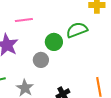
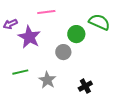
green semicircle: (77, 30) -> (99, 22), turned 45

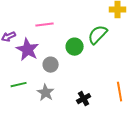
green semicircle: (99, 22) -> (98, 35), turned -70
gray circle: (63, 52) -> (51, 65), moved

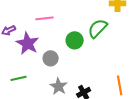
gray star: (46, 93) -> (59, 86), moved

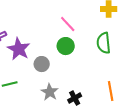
pink line: (45, 18) -> (68, 24), moved, turned 54
green semicircle: (98, 28) -> (104, 43), moved, turned -50

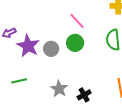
gray circle: (42, 64) -> (51, 49), moved

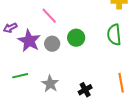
pink line: (77, 21) -> (49, 16), moved
gray star: (59, 89) -> (50, 84), moved

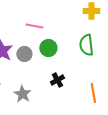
pink line: (49, 16) -> (34, 26), moved, turned -36
black cross: (85, 90) -> (57, 80), moved

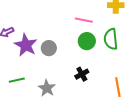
pink line: (34, 26) -> (84, 20), moved
green circle: (48, 48) -> (87, 41), moved

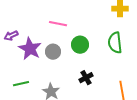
pink line: (84, 20) -> (58, 24), moved
green circle: (87, 41) -> (80, 45), moved

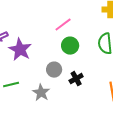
pink line: (58, 24) -> (63, 25), moved, turned -48
gray circle: (53, 52) -> (54, 70), moved

